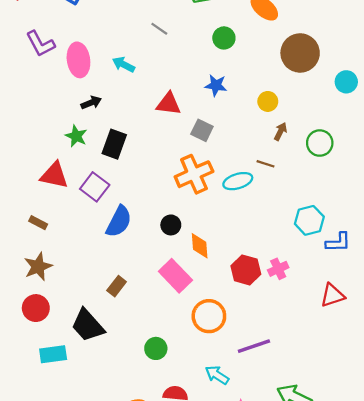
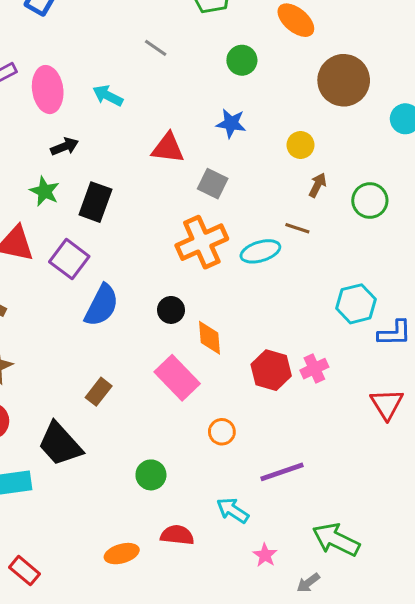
red triangle: (332, 295) -> (387, 404), turned -44
orange circle: (209, 316) -> (222, 432), size x0.6

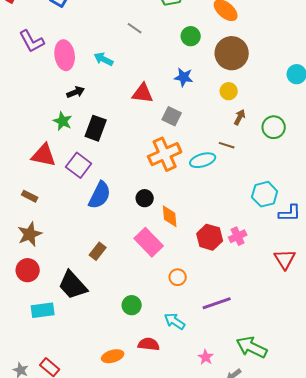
brown circle: (344, 80) -> (232, 53), moved
cyan arrow: (233, 510) -> (175, 321), moved

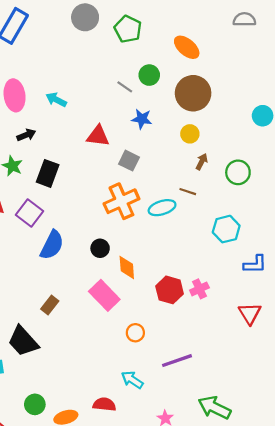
gray line: (135, 28) -> (125, 87), moved
cyan hexagon: (265, 194) -> (226, 229), moved
green circle: (132, 305) -> (35, 404), moved

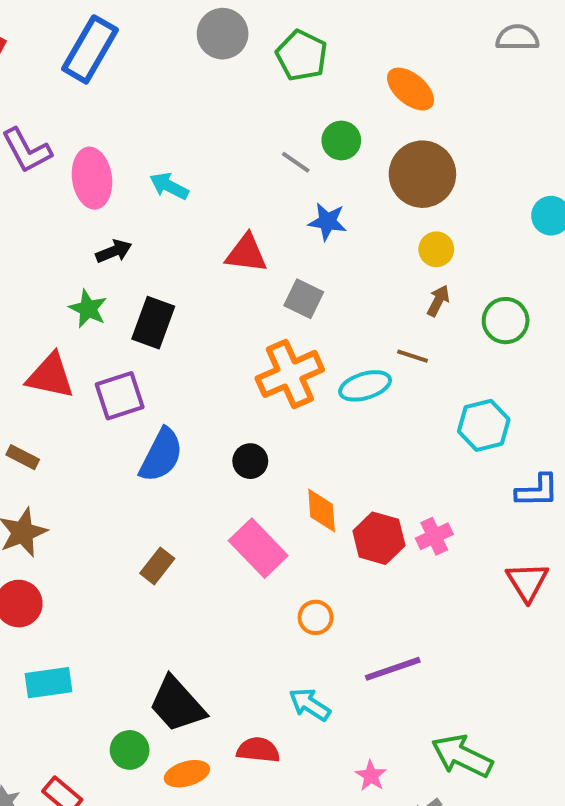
yellow circle: (190, 134) -> (436, 249), moved
purple square: (29, 213) -> (120, 396), turned 35
orange diamond: (127, 268) -> (322, 511), moved
black trapezoid: (23, 341) -> (177, 704), moved

